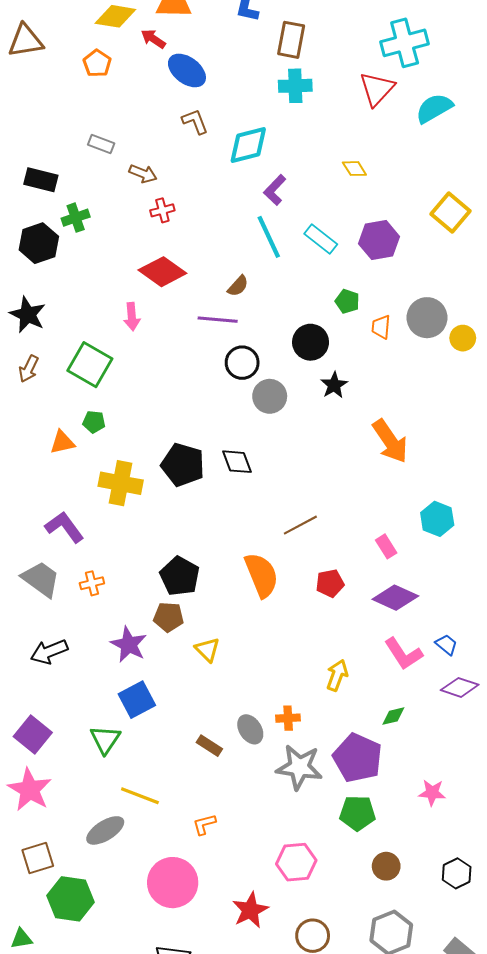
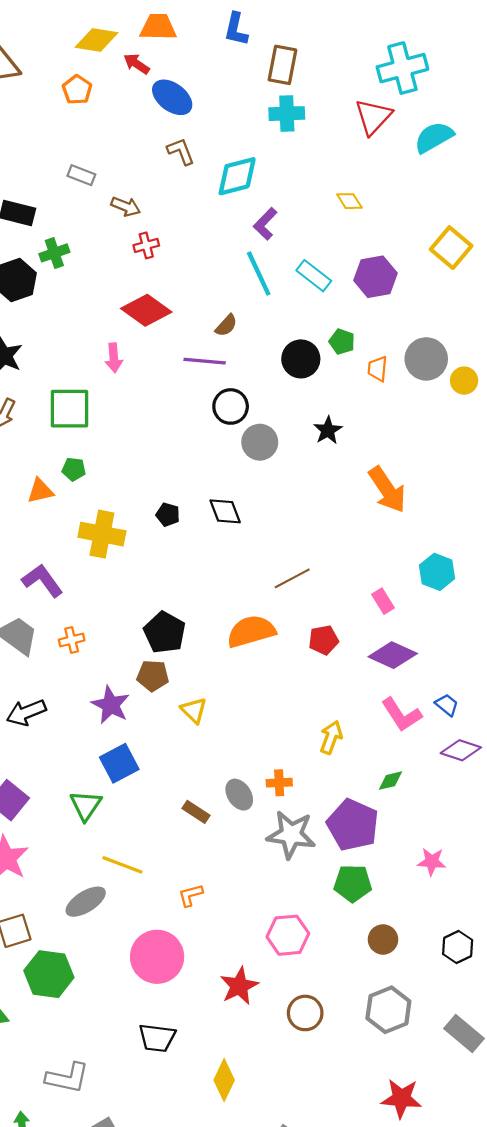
black circle: (311, 342) -> (301, 359), moved
green square: (90, 365) -> (69, 409), turned -30
black pentagon: (183, 465) -> (168, 515), size x0.5
orange semicircle: (262, 575) -> (251, 631), turned -84

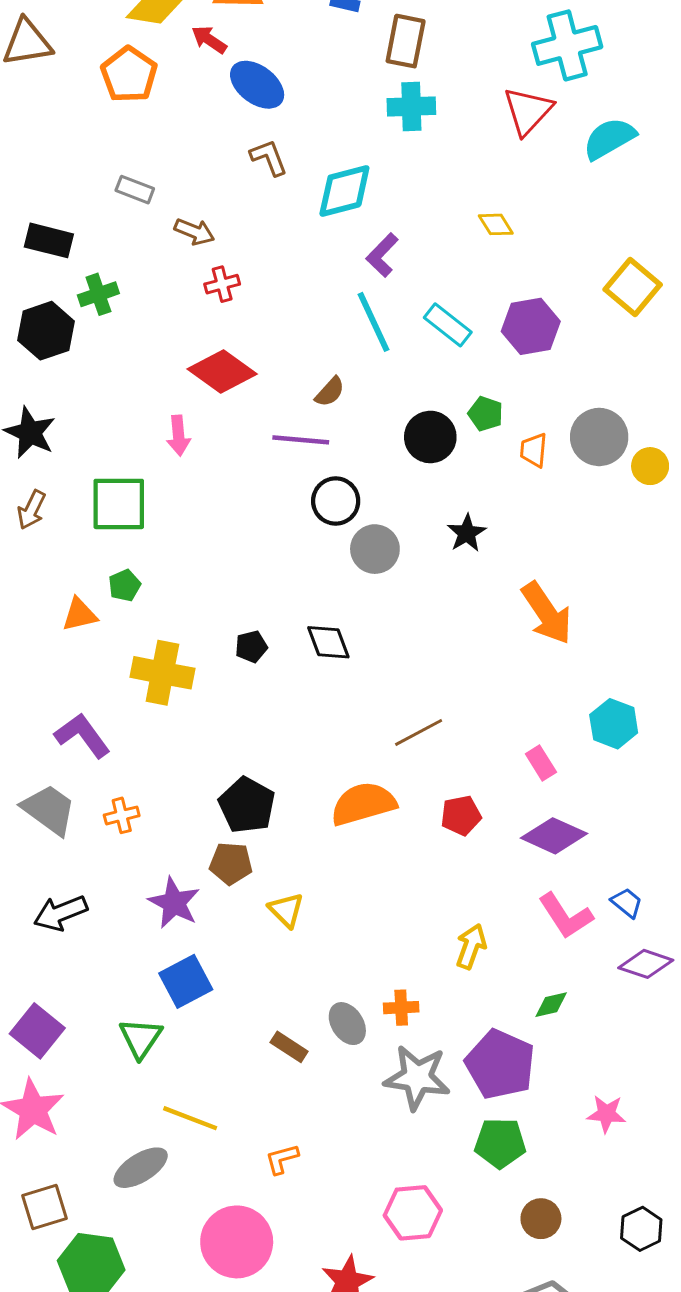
orange pentagon: (77, 90) -> (129, 75), size x1.4
green pentagon: (74, 469) -> (125, 585), turned -30
black pentagon: (168, 515) -> (251, 647), turned -30

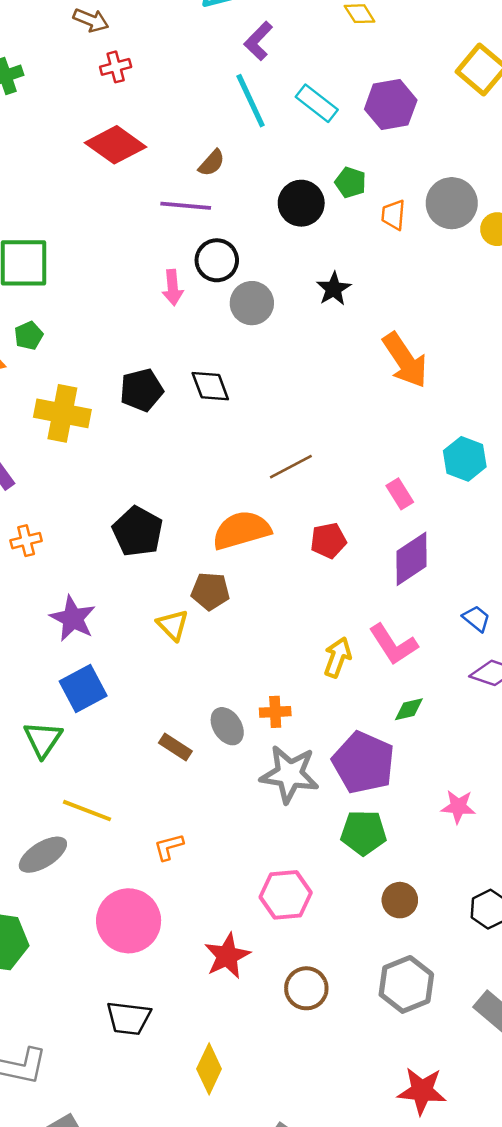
pink arrow: (178, 436) -> (173, 288), moved
black pentagon: (251, 647) -> (142, 390), size x1.5
purple diamond: (554, 836) -> (411, 559), turned -58
brown pentagon: (231, 863) -> (210, 591), moved
pink L-shape: (566, 916) -> (393, 644), moved

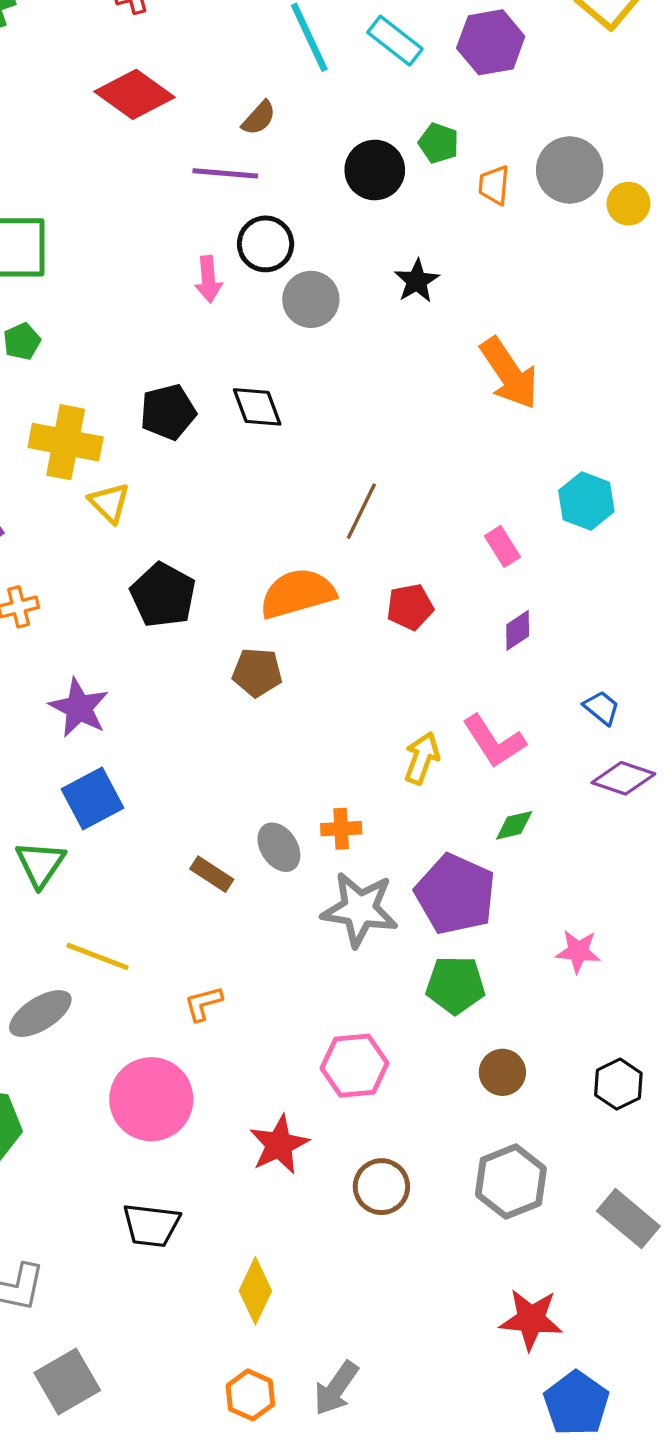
brown line: (291, 467) -> (361, 511), turned -36
purple diamond: (411, 559) -> (518, 630), size x0.6
yellow triangle: (173, 625) -> (109, 503), moved

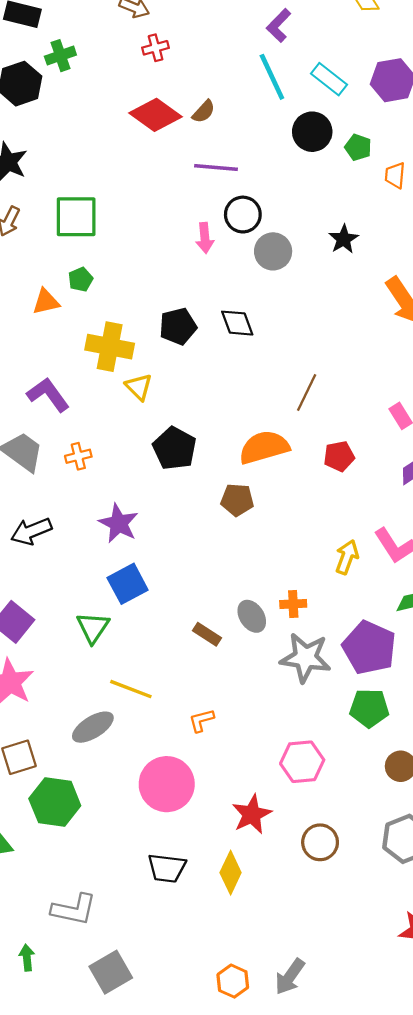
brown semicircle: (259, 118) -> (204, 112), moved
black circle: (375, 170) -> (312, 132), moved
yellow diamond: (255, 1291) -> (231, 873), moved

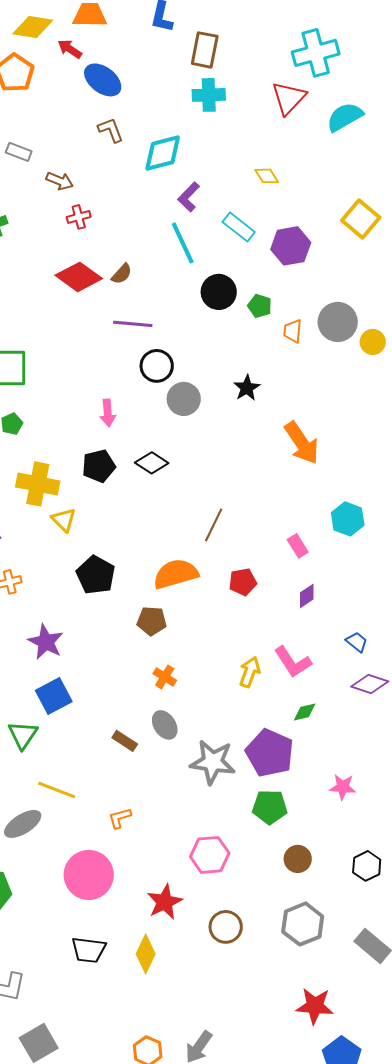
cyan rectangle: (329, 79) -> (239, 227), moved
pink arrow: (205, 238) -> (108, 413), moved
black diamond: (237, 323) -> (152, 463), turned -36
orange cross: (293, 604) -> (165, 677), moved, turned 35

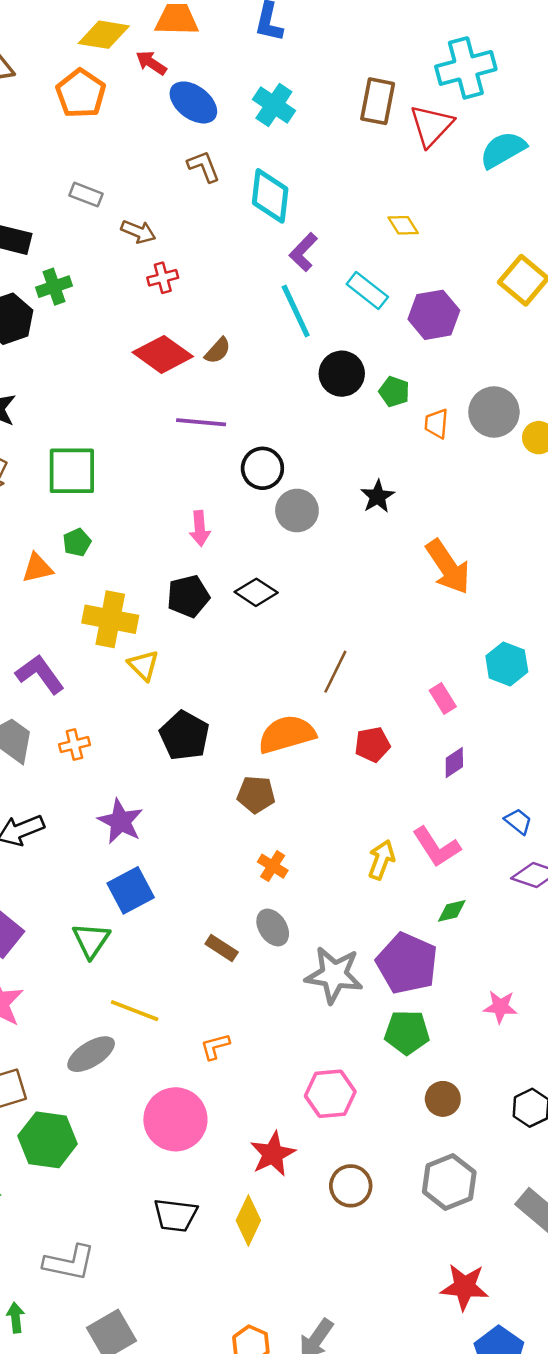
brown rectangle: (205, 50) -> (378, 101), moved
cyan cross: (209, 95) -> (274, 105), moved, turned 36
cyan diamond: (163, 153) -> (270, 196), turned -69
purple line: (133, 324) -> (201, 422), moved

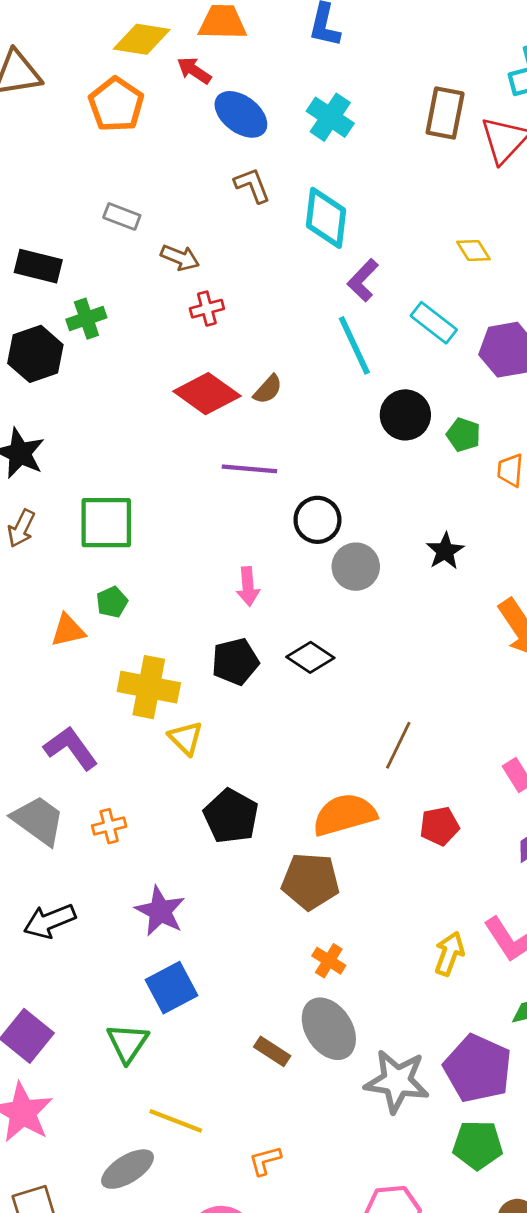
brown pentagon: (256, 794) -> (310, 881), size x1.4
gray ellipse: (273, 927) -> (329, 1029), size x1.5

